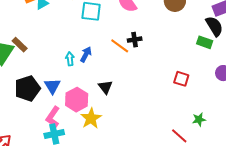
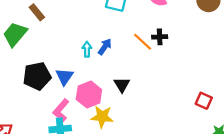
brown rectangle: (20, 45) -> (37, 12), moved
red square: (181, 79) -> (204, 101), moved
yellow star: (91, 118) -> (102, 117), turned 30

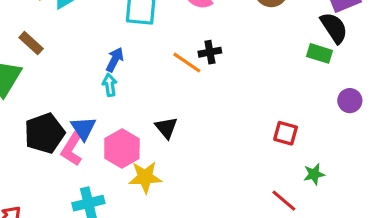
blue arrow: (105, 47) -> (115, 60), moved
pink L-shape: (61, 110) -> (72, 149), moved

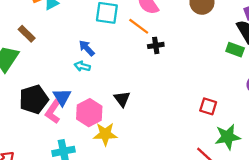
blue arrow: (115, 60) -> (87, 48), turned -72
orange line: (187, 63) -> (139, 26), moved
cyan arrow: (110, 85) -> (82, 66), turned -70
green star: (314, 174) -> (228, 137), size x1.6

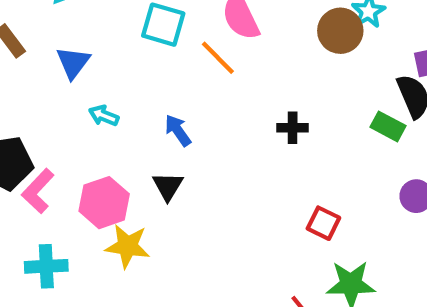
black cross: (156, 45) -> (293, 128), moved
blue arrow: (87, 48) -> (178, 130), moved
blue triangle: (62, 97) -> (73, 63), moved

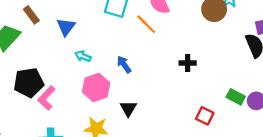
green rectangle: (388, 126) -> (236, 97), moved
black triangle: (168, 186) -> (128, 109), moved
pink hexagon: (104, 203) -> (96, 87), moved

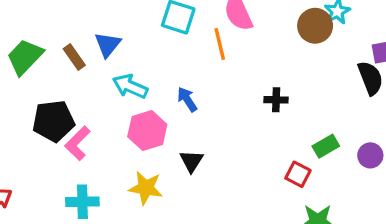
brown rectangle: (31, 15) -> (74, 57), moved
orange line: (146, 24) -> (220, 44), turned 30
cyan arrow: (83, 56) -> (130, 86), size x1.5
green rectangle: (236, 97) -> (326, 146), moved, turned -60

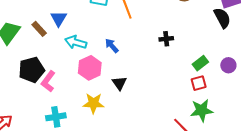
red square: (298, 174) -> (199, 83), moved, turned -35

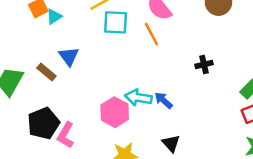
cyan arrow: (76, 42) -> (138, 98), moved
blue arrow: (112, 46) -> (164, 100), moved
black triangle: (119, 83) -> (171, 143), moved

